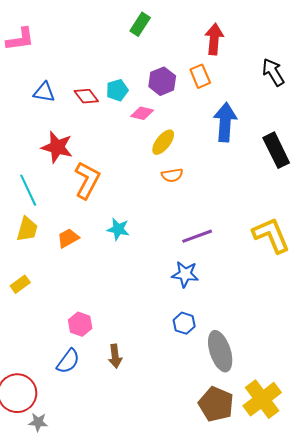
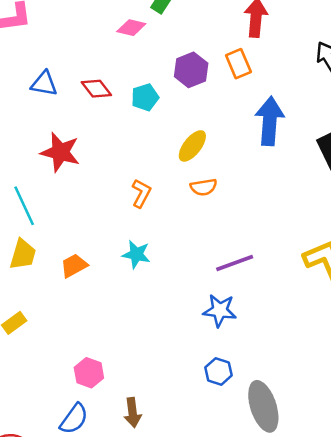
cyan pentagon: (117, 90) -> (145, 97), moved
pink diamond: (142, 113) -> (131, 28), moved
orange L-shape: (87, 180) -> (141, 193), moved, size x0.6

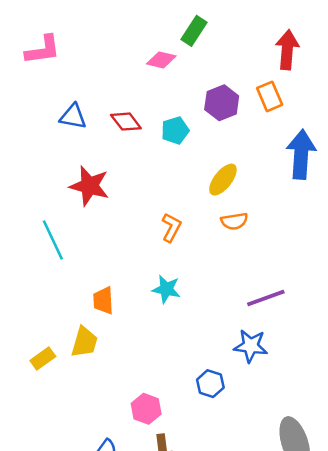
yellow trapezoid: (23, 254) -> (84, 342), moved
orange trapezoid: (74, 266) -> (103, 301), turned -64
blue hexagon: (219, 371) -> (210, 384), moved
pink hexagon: (89, 373) -> (146, 409), moved

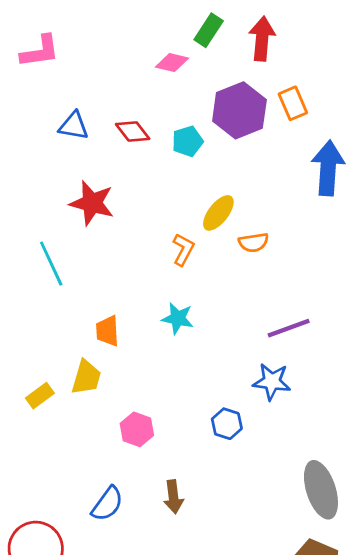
red arrow: (287, 50) -> (262, 39), moved
purple hexagon: (222, 103) -> (239, 110), size x1.4
yellow ellipse: (223, 180) -> (218, 213), moved
pink hexagon: (146, 409) -> (137, 429), moved

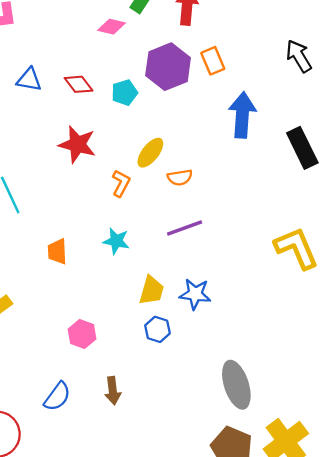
red star: (92, 203) -> (77, 144), moved
purple line: (289, 328) -> (185, 228), moved
yellow trapezoid: (86, 377) -> (152, 290), moved

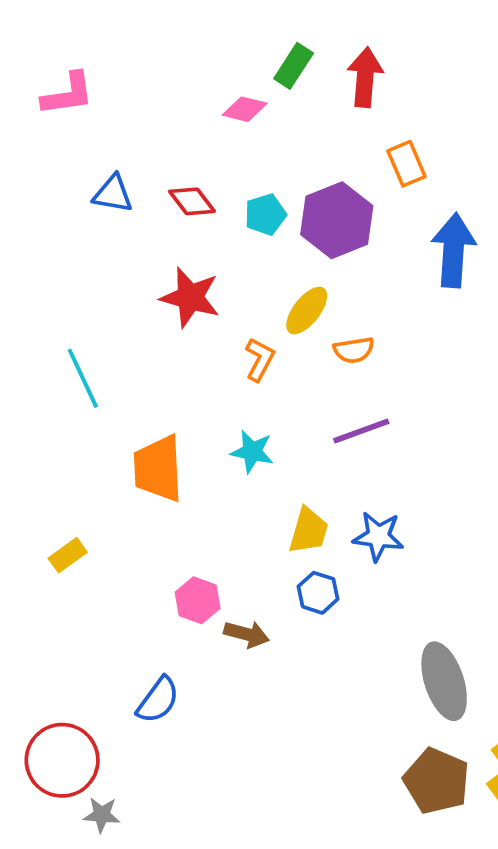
purple hexagon: (168, 67) -> (337, 220), moved
orange trapezoid: (57, 252) -> (158, 469), size x1.6
brown arrow: (113, 391) -> (247, 634), moved, turned -68

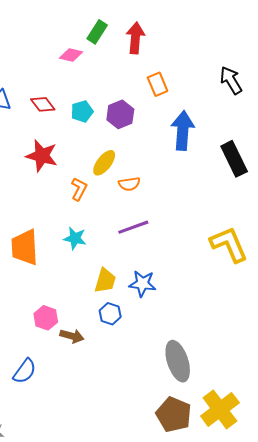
purple hexagon: (337, 220) -> (120, 114), size x0.7

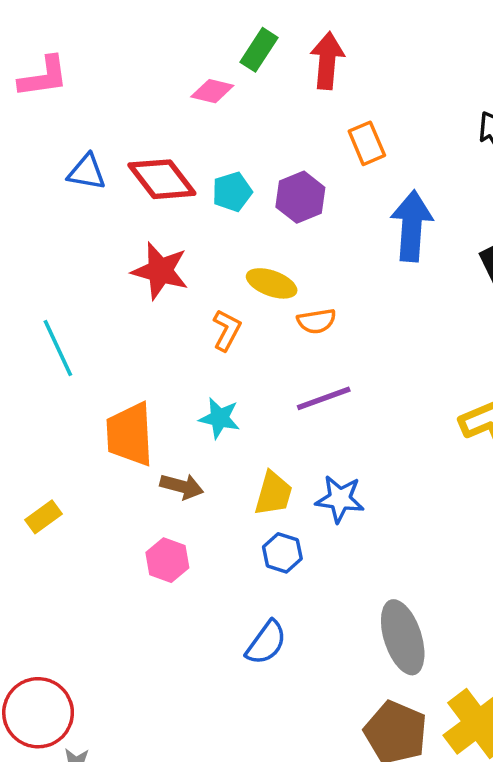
red diamond: (43, 104) -> (162, 179), size x1.5
yellow ellipse: (104, 163) -> (272, 283), turned 72
brown arrow: (72, 336) -> (182, 486), moved
blue semicircle: (25, 371) -> (266, 643), moved

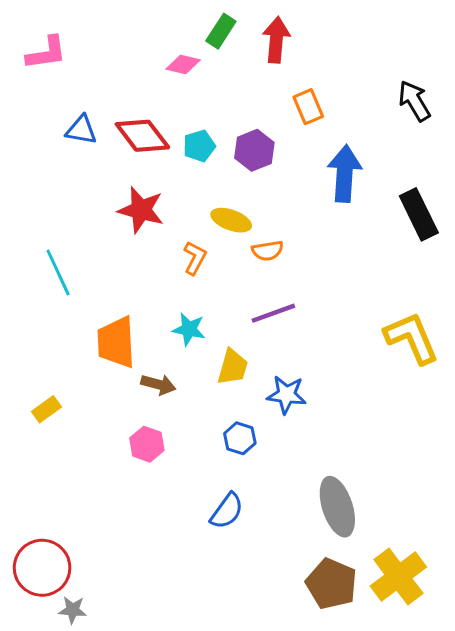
yellow trapezoid: (273, 494) -> (233, 367), moved

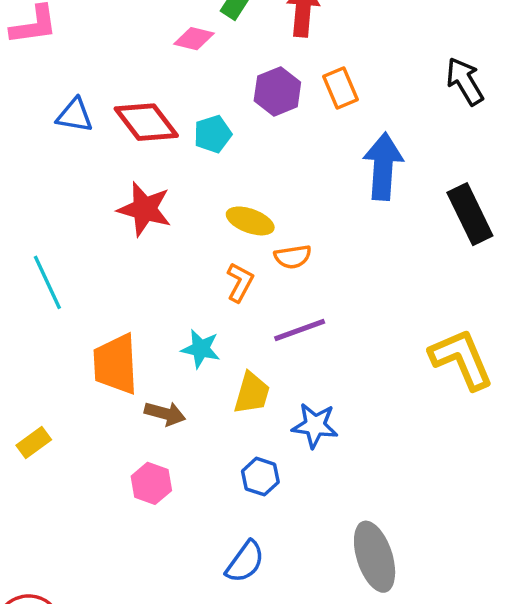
purple hexagon: (254, 150) -> (277, 91), moved
orange L-shape: (195, 258) -> (240, 282), moved

